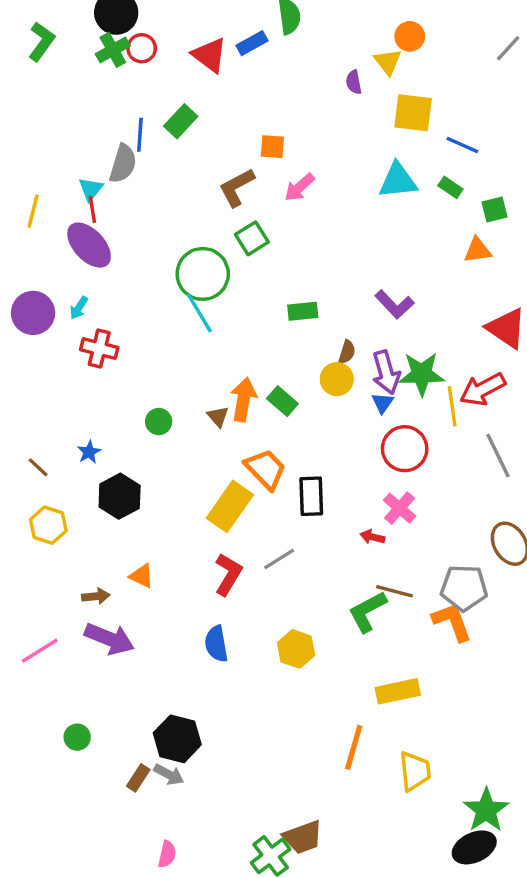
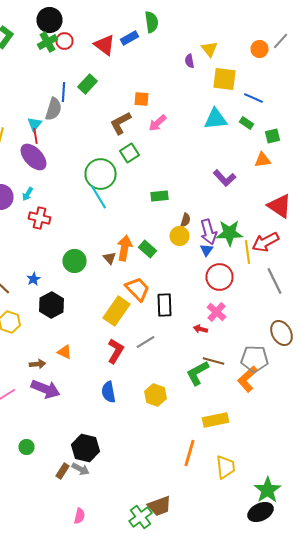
orange circle: (410, 36) -> (260, 49), moved
purple L-shape: (394, 304) -> (224, 178), moved
green circle: (159, 422) -> (74, 261), size x1.5
orange L-shape: (452, 622) -> (248, 379), turned -112

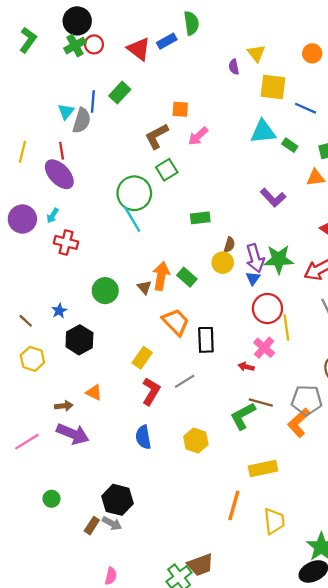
green rectangle: (246, 123) -> (290, 145), moved
cyan triangle: (34, 124) -> (66, 112), moved
yellow line: (248, 252) -> (286, 328), moved
yellow rectangle: (116, 311) -> (142, 358), moved, size x0.7

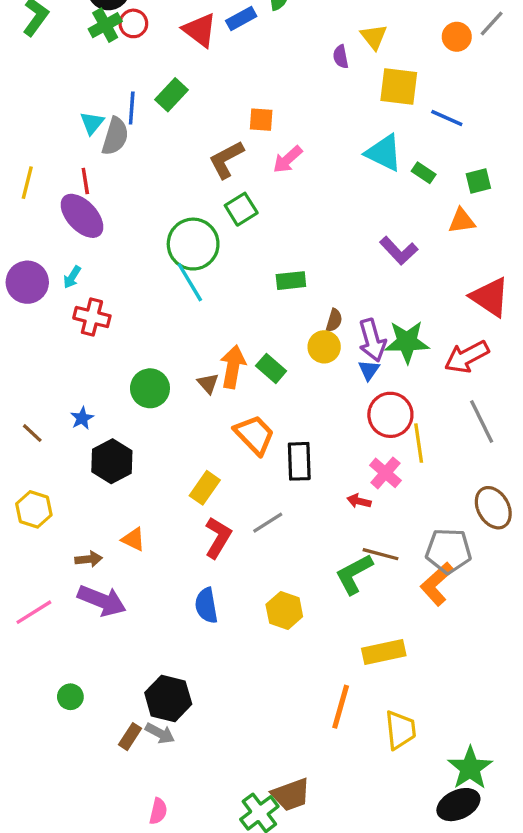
cyan triangle: (263, 132) -> (384, 153), turned 32
yellow hexagon: (32, 359) -> (34, 509), moved

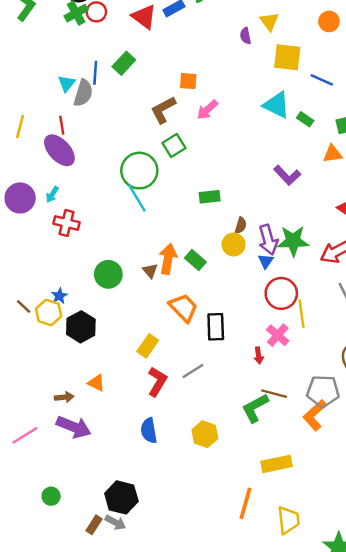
red arrow: (359, 501) -> (259, 355), turned -112
yellow hexagon: (34, 509) -> (49, 312), moved

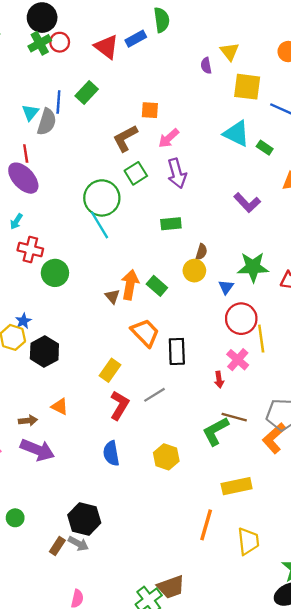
purple arrow: (268, 240) -> (177, 173), moved
green circle: (108, 274) -> (55, 273), moved

